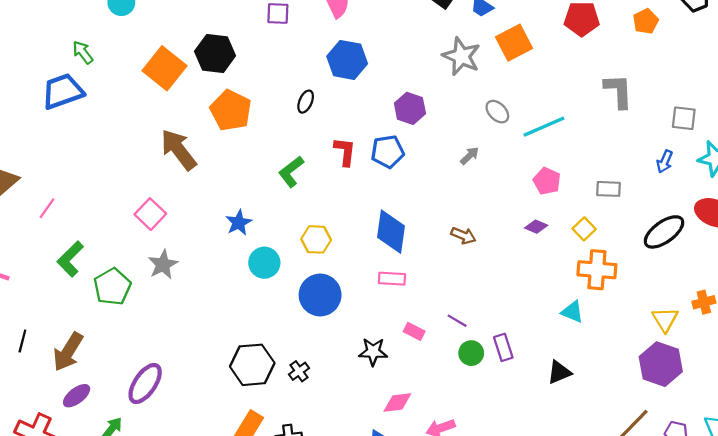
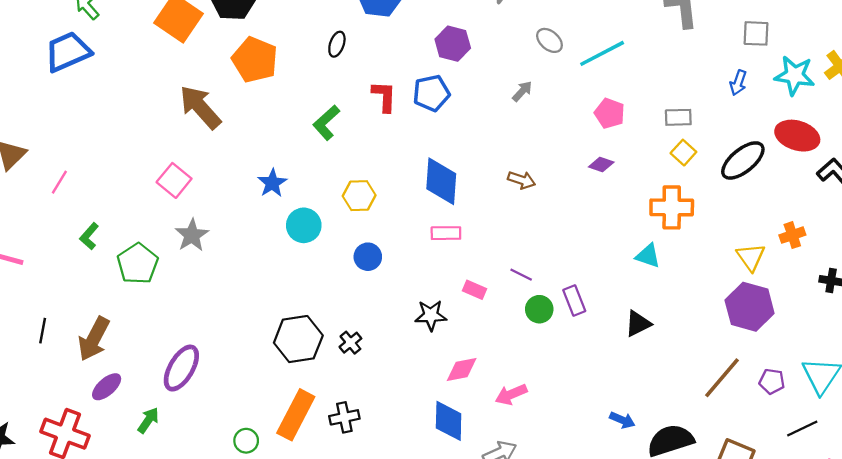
yellow square: (584, 229) -> (683, 153), moved
green L-shape: (70, 259) -> (89, 236), size x0.7
blue circle: (320, 295) -> (368, 257), size x0.6

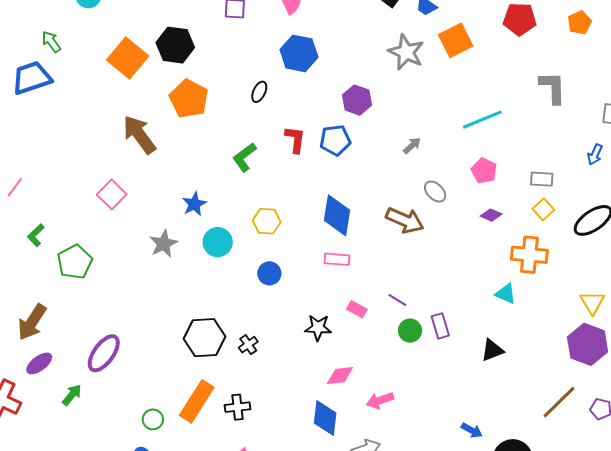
gray ellipse: (549, 40) -> (435, 192), moved
purple diamond: (601, 165) -> (491, 215), moved
brown arrow: (522, 180) -> (405, 220), size x1.6
gray star: (192, 235) -> (164, 244), moved

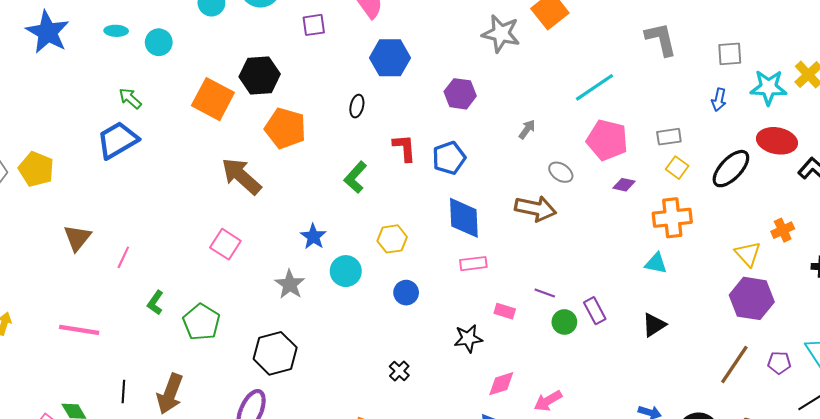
blue pentagon: (335, 140) -> (449, 158), moved
pink pentagon: (484, 171) -> (607, 140), size x1.5
black hexagon: (205, 338) -> (275, 353), moved

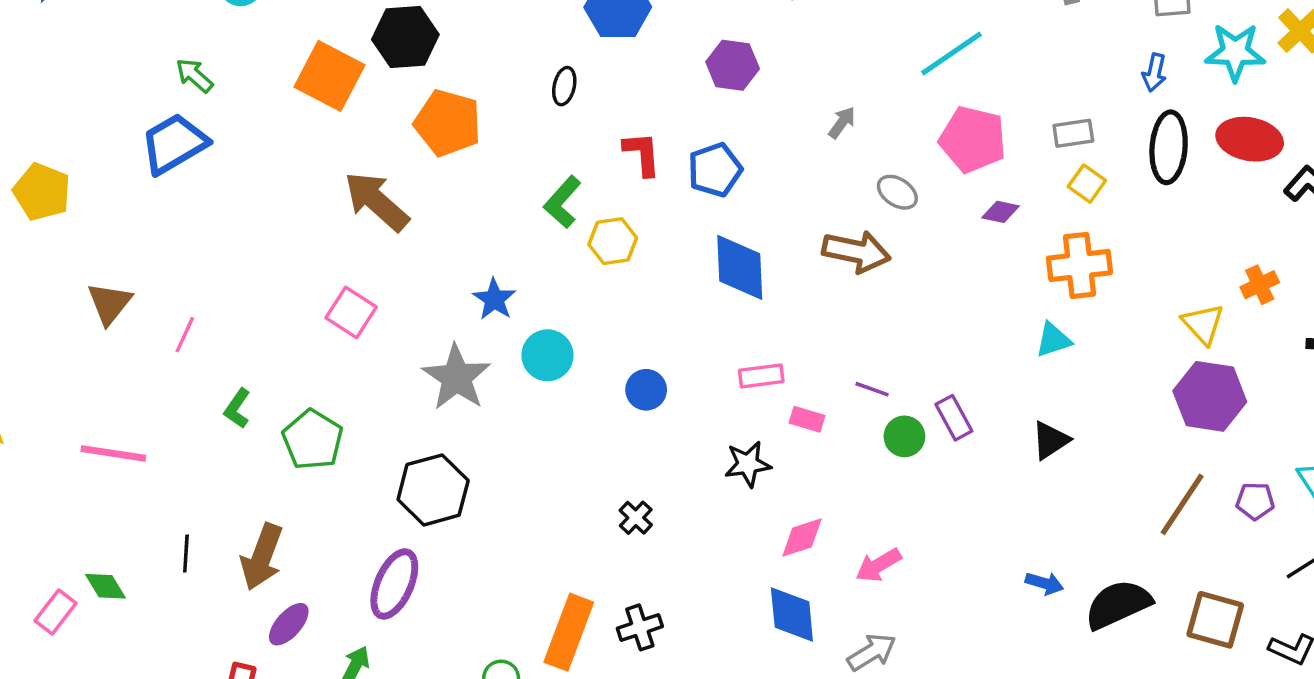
black ellipse: (731, 169) -> (1169, 147), moved, turned -39
yellow hexagon: (392, 239) -> (613, 241), moved
cyan triangle: (656, 263) -> (1053, 340), turned -30
pink rectangle: (473, 264) -> (761, 376), moved
gray star: (290, 284) -> (456, 377), size x1.4

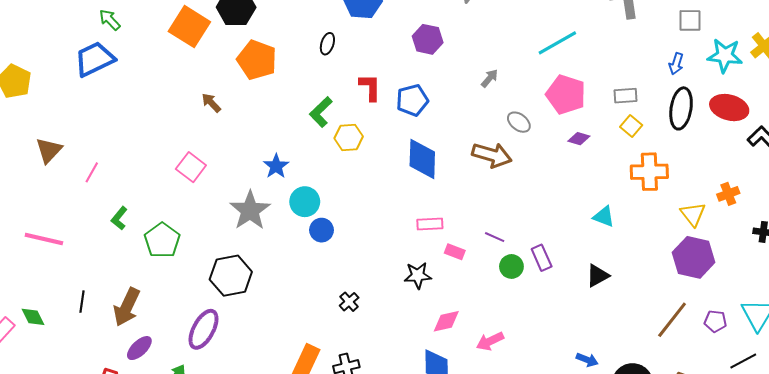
brown arrow: (377, 201) -> (211, 103), size x0.5
orange cross: (1079, 265) -> (649, 172), moved
cyan triangle: (1053, 340) -> (604, 217), turned 35
blue circle: (646, 390) -> (322, 230), moved

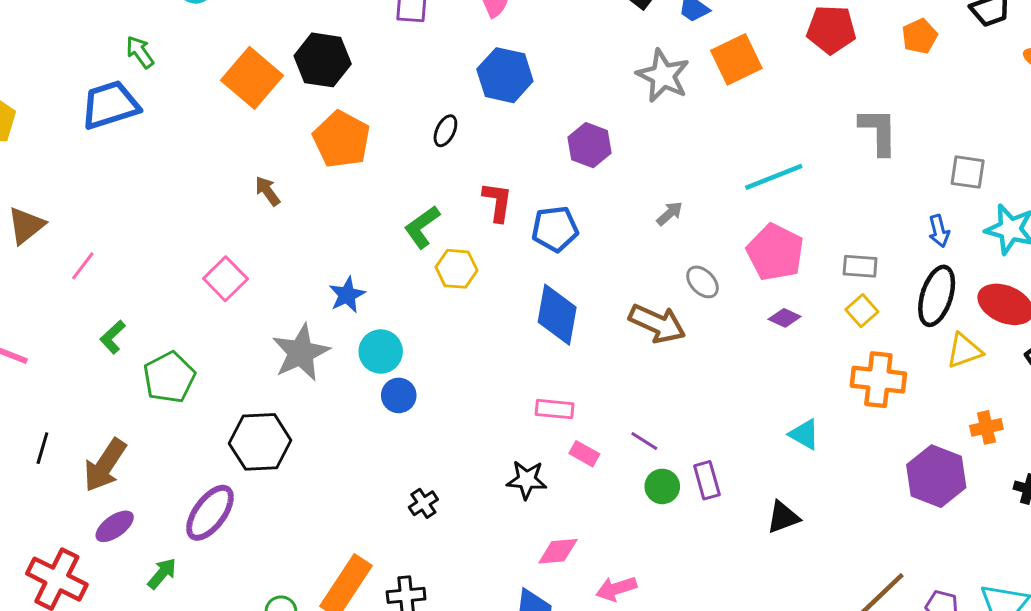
blue arrow: (676, 64) -> (939, 231), turned -40
yellow triangle: (693, 214) -> (964, 351), moved, turned 40
purple hexagon: (694, 257) -> (936, 476), moved

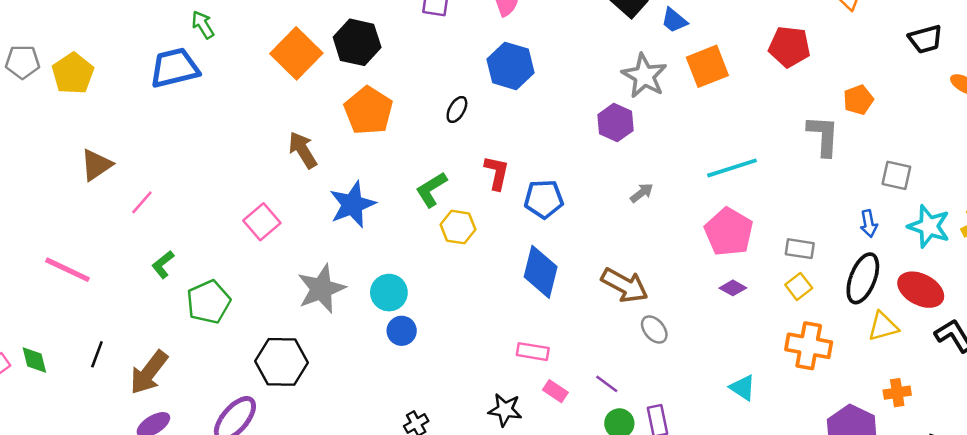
orange pentagon: (920, 36) -> (858, 100), moved
purple hexagon: (589, 145) -> (615, 123), moved
brown arrow: (268, 191) -> (303, 150), size x1.4
gray ellipse: (702, 282) -> (654, 330), moved
blue star: (347, 295) -> (352, 204), moved, size x1.5

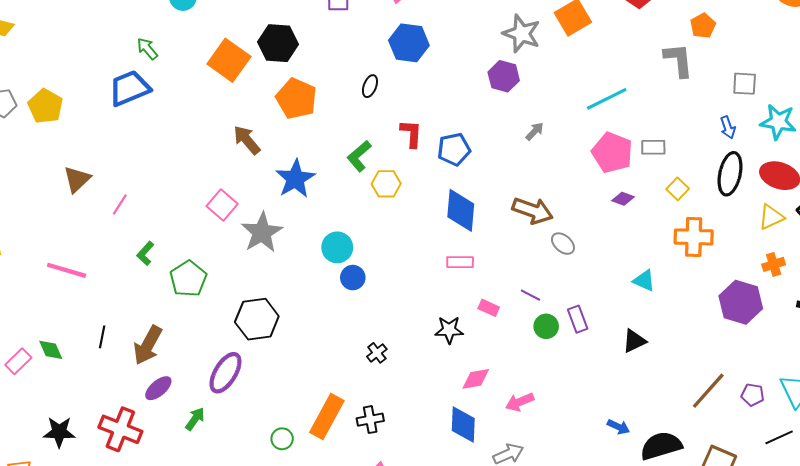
gray rectangle: (800, 249) -> (653, 147), moved
gray star: (321, 289) -> (262, 232), moved
yellow triangle: (883, 326) -> (771, 217), moved
pink rectangle: (533, 352) -> (460, 262), moved

